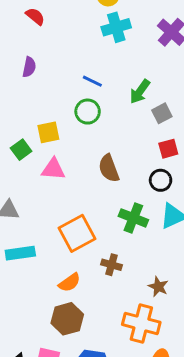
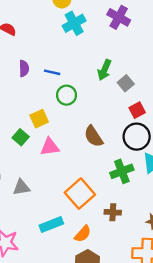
purple semicircle: (29, 67) -> (24, 68), moved
blue line: (92, 81) -> (52, 72), moved
black circle: (161, 180) -> (137, 137), size x1.5
green cross: (133, 218) -> (122, 171), turned -30
cyan rectangle: (20, 253) -> (51, 224), moved

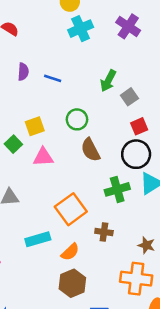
green circle: (67, 95) -> (77, 119), moved

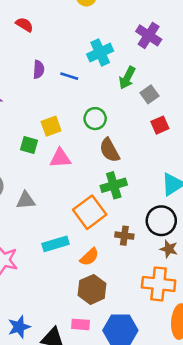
purple cross: (128, 26) -> (149, 35), moved
cyan cross: (81, 29) -> (100, 53), moved
green square: (13, 144) -> (29, 145), turned -30
black circle: (136, 154) -> (161, 221), moved
green cross: (117, 189) -> (114, 185), moved

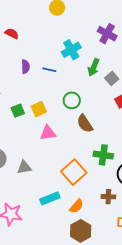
green square: (29, 145) -> (18, 111), moved, turned -32
green cross: (114, 185) -> (103, 155), moved, turned 30
brown cross: (124, 236) -> (108, 197), moved

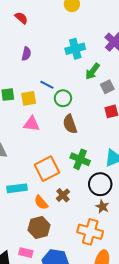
blue line: (49, 70) -> (47, 85), moved
brown cross: (108, 197) -> (63, 195), moved, turned 32
orange semicircle: (76, 206) -> (41, 202), turned 84

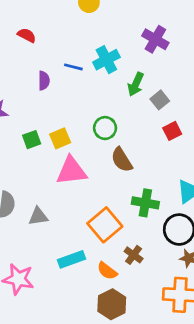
blue line: (47, 85) -> (73, 67), moved
pink triangle: (32, 124) -> (71, 171), size x1.4

